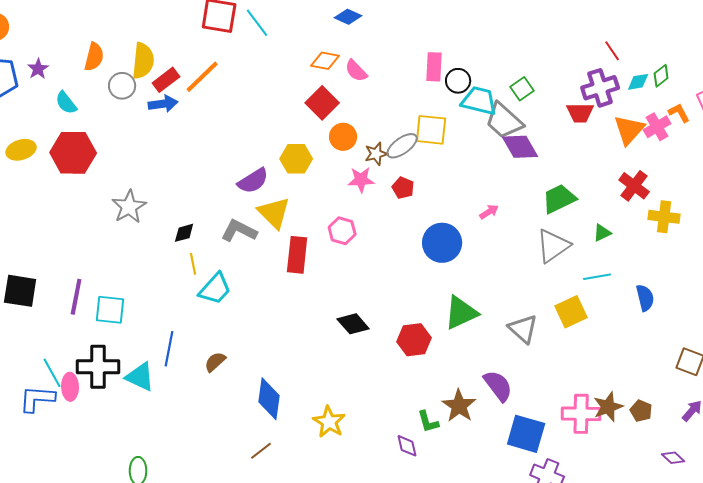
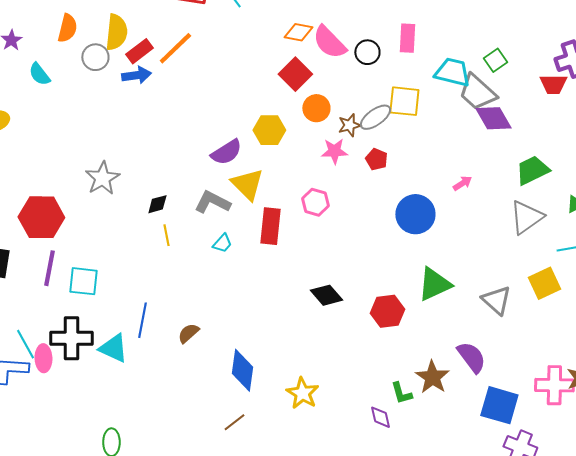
pink semicircle: (356, 71) -> (329, 42), size x1.5
black circle: (458, 81) -> (367, 52), moved
red hexagon: (73, 153) -> (41, 217), moved
cyan trapezoid: (215, 289) -> (222, 243), moved, size x0.6

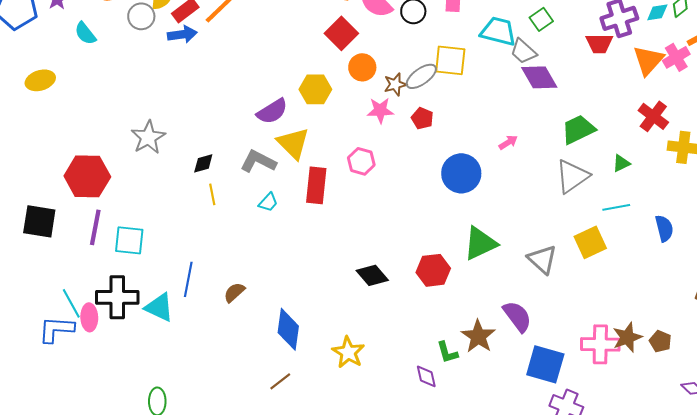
gray trapezoid: (477, 92) -> (523, 51), size x0.7
black diamond: (326, 295) -> (372, 275), moved

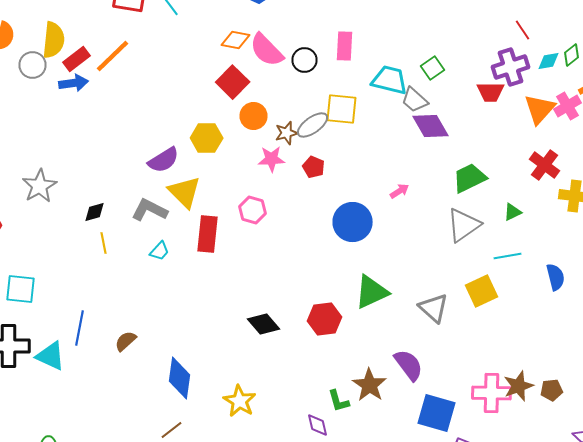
brown pentagon: (660, 341) -> (552, 390), turned -30

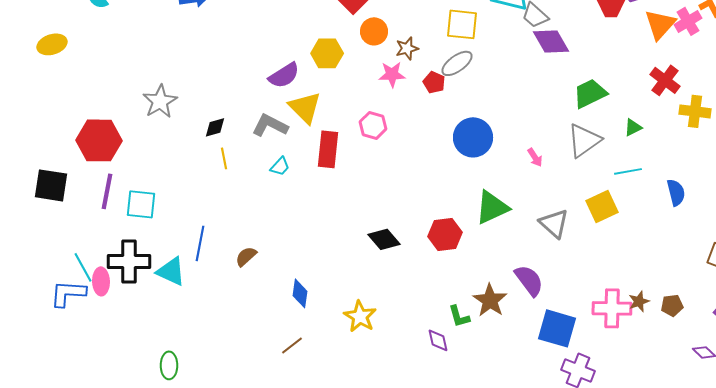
gray ellipse: (312, 125) -> (457, 63), moved
pink arrow: (400, 191) -> (535, 157), moved, turned 90
blue diamond: (180, 378) -> (300, 293), size x0.7
brown star: (518, 386) -> (639, 301), size x0.7

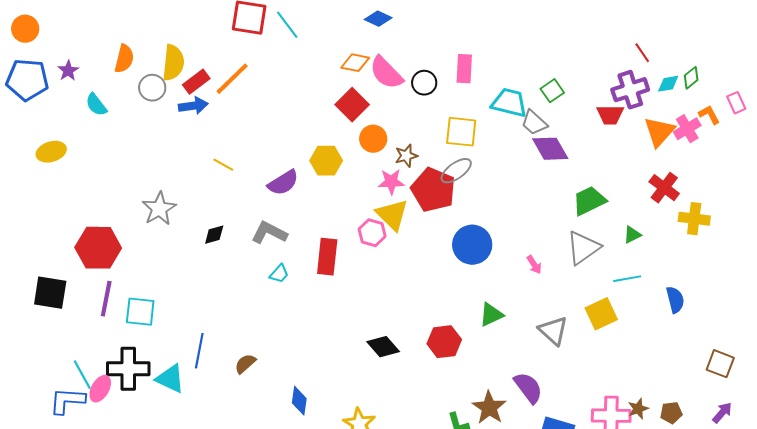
red pentagon: (434, 82) -> (433, 190), size x2.0
yellow triangle: (305, 107) -> (392, 215), moved
yellow line: (224, 158) -> (223, 165), moved, turned -50
green triangle: (492, 207) -> (491, 315), size x0.7
pink ellipse: (101, 281) -> (100, 389), turned 32

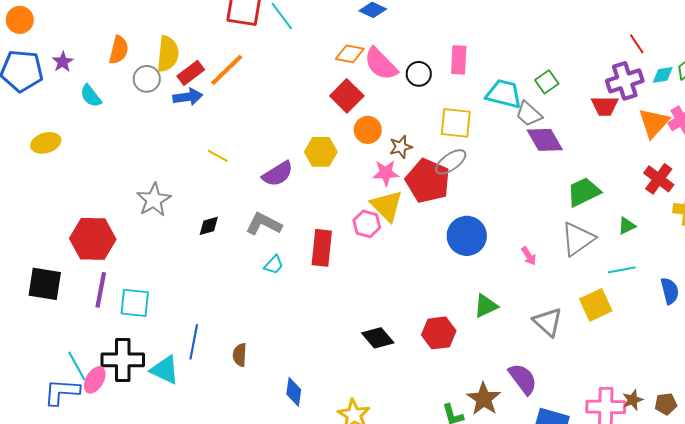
brown semicircle: (245, 364) -> (240, 355), turned -45

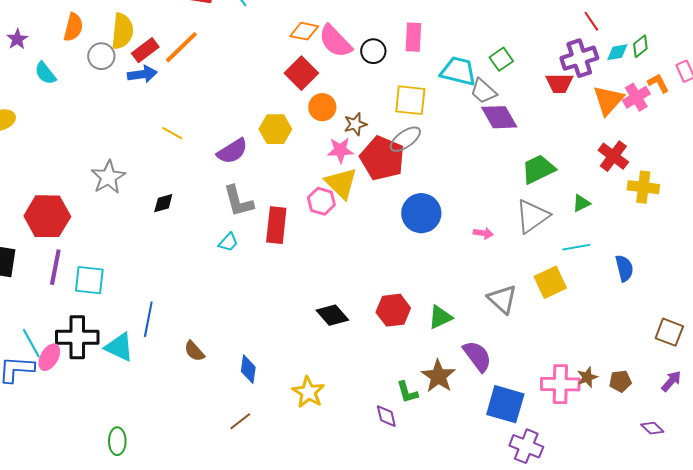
gray L-shape: (264, 224) -> (238, 201), moved, turned -132
pink arrow: (529, 256) -> (483, 233), turned -48
green triangle: (486, 306) -> (440, 317), moved
brown semicircle: (240, 355) -> (194, 351), moved, turned -45

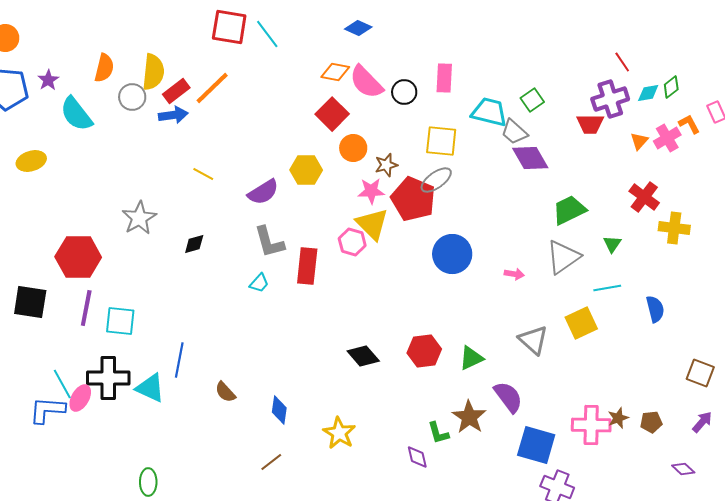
cyan semicircle: (45, 73) -> (76, 114), size x1.5
orange triangle: (608, 100) -> (639, 141), size x0.6
green triangle: (581, 203) -> (612, 244), turned -30

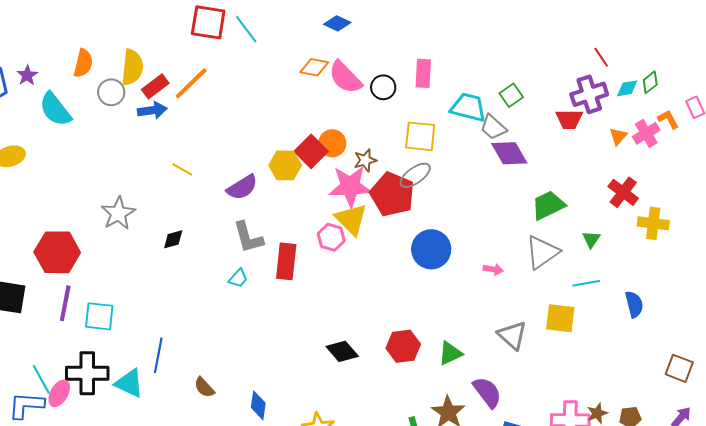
red square: (332, 114) -> (311, 151), moved
pink star: (371, 191) -> (350, 186), size x1.6
yellow square: (581, 323) -> (560, 318), turned 32

